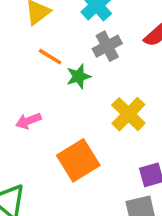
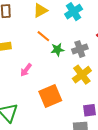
gray cross: (107, 46) -> (80, 49), moved
pink arrow: (28, 121) -> (26, 70), turned -40

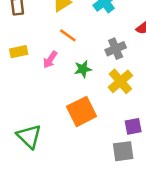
green star: (57, 50) -> (83, 69), moved
pink arrow: (26, 70) -> (50, 60), moved

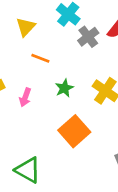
gray cross: (116, 49) -> (88, 37), moved
pink arrow: (50, 60) -> (25, 97), moved

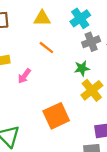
yellow triangle: (26, 27) -> (42, 18), turned 30
green star: (64, 88) -> (82, 68), moved

